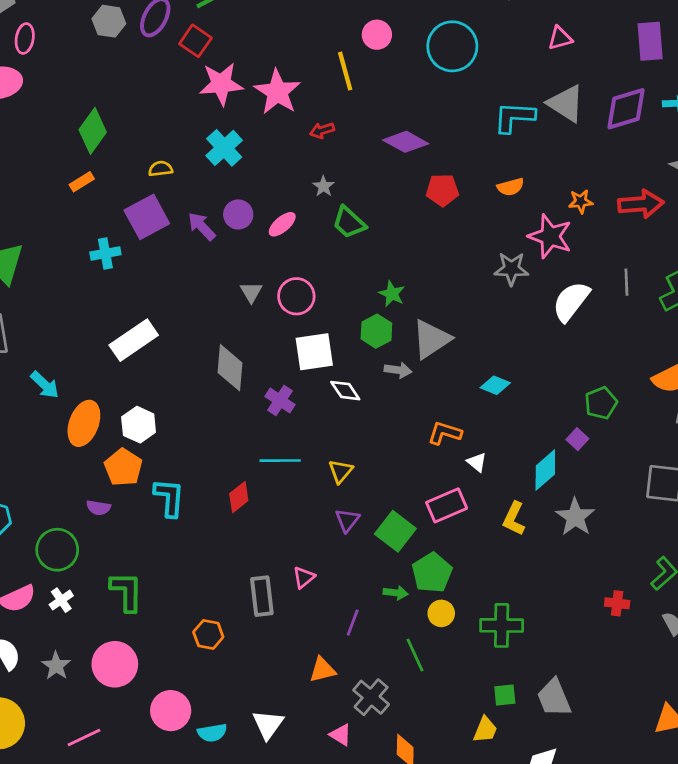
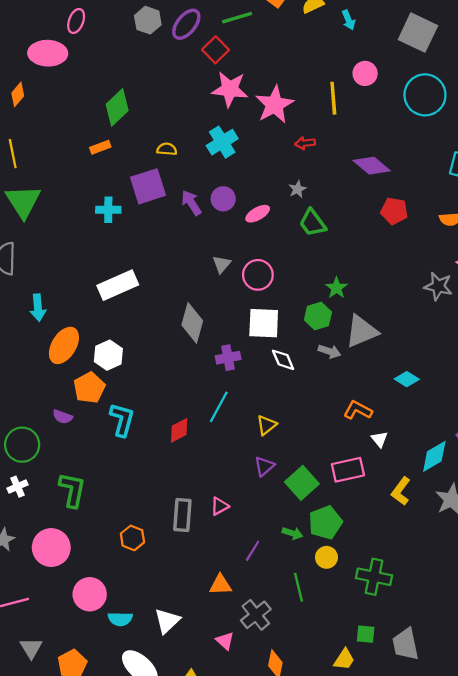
cyan arrow: (45, 385) -> (38, 308), turned 30
purple cross: (280, 400) -> (228, 358), turned 35
cyan line: (280, 461) -> (219, 407), turned -72

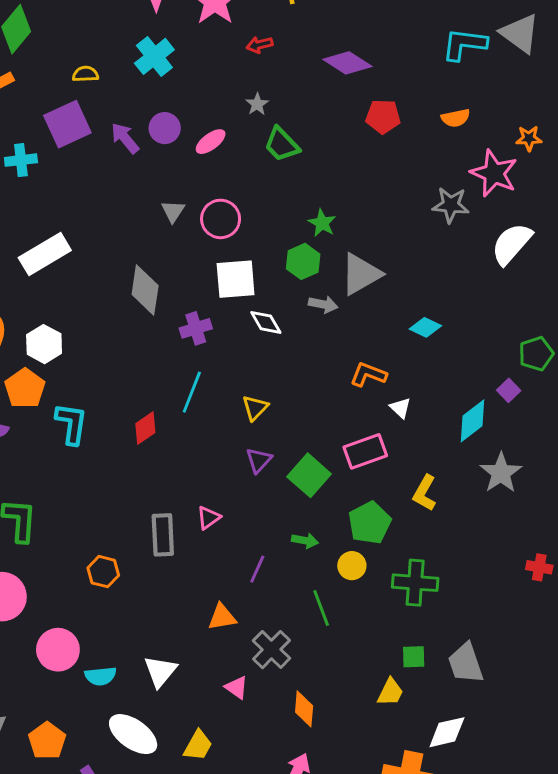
yellow L-shape: (401, 491) -> (425, 493), moved
green pentagon: (325, 523) -> (370, 523), moved

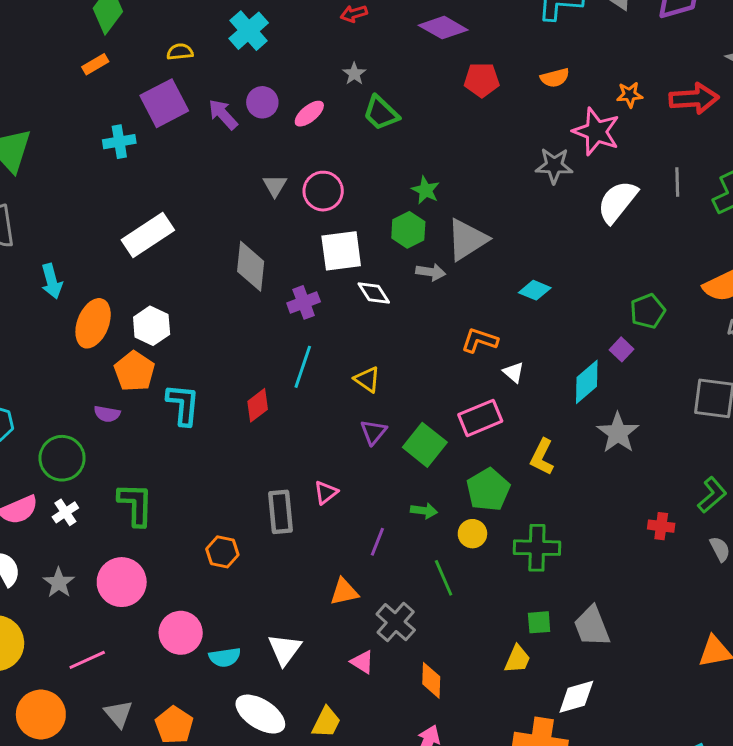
yellow triangle: (255, 408) -> (367, 379), turned -36

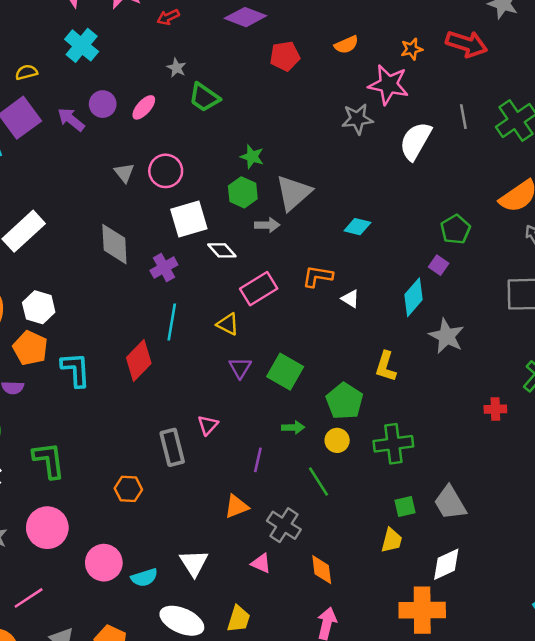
red arrow: (694, 99) -> (467, 44), turned 30
red diamond: (258, 405) -> (139, 360), size x1.4
pink rectangle: (480, 418) -> (259, 289), moved

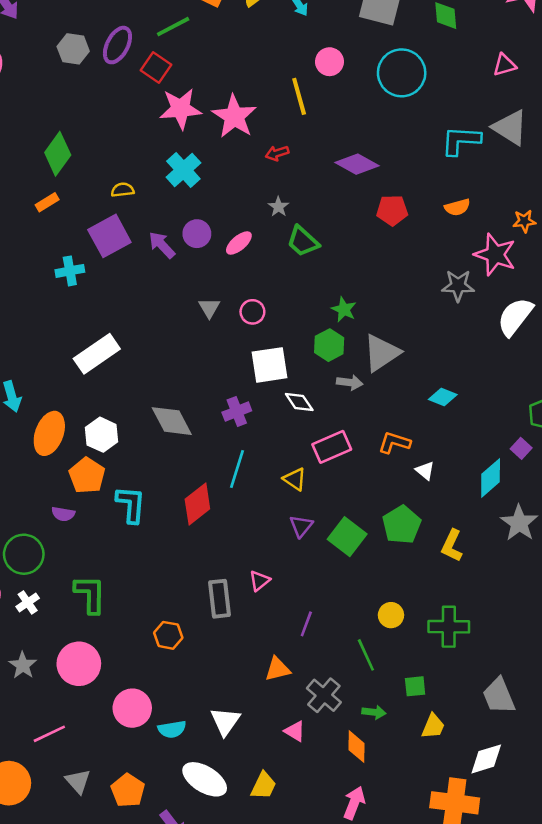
pink circle: (166, 171) -> (252, 312), size x0.7
gray diamond: (114, 244) -> (172, 421), moved, turned -33
green pentagon: (344, 401) -> (402, 525), moved
green arrow: (293, 427) -> (374, 712), moved
green square: (405, 506) -> (415, 686), moved

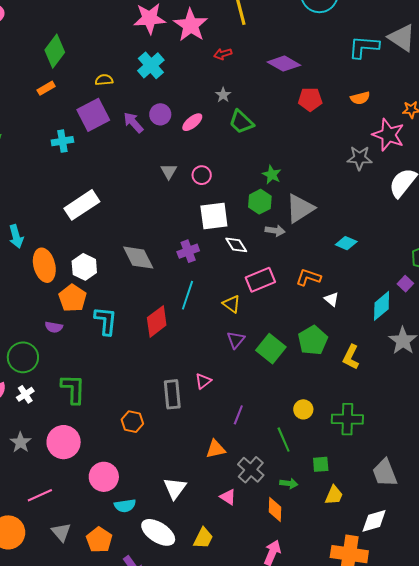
orange ellipse: (49, 433) -> (44, 265), turned -36
cyan semicircle: (172, 729) -> (125, 506), moved

